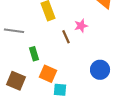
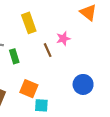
green rectangle: (34, 54) -> (14, 56), moved

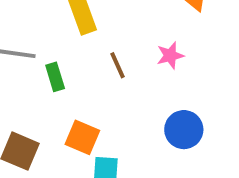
pink star: (63, 39) -> (170, 55), moved

